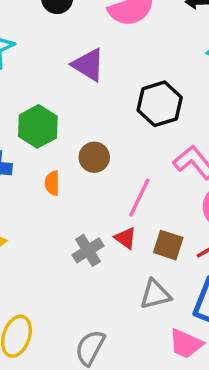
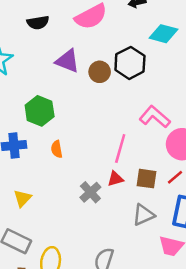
black hexagon: (160, 104) -> (130, 63), moved
brown circle: (94, 157) -> (100, 72), moved
red triangle: (125, 238) -> (115, 179), turned -42

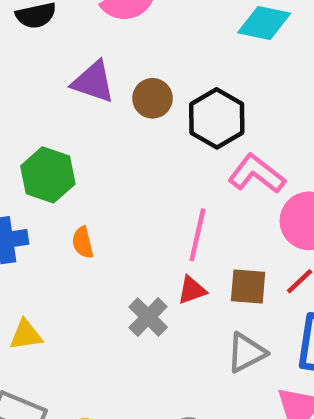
black hexagon: (130, 63) -> (217, 118), moved
yellow triangle: (22, 198) -> (26, 335), turned 42

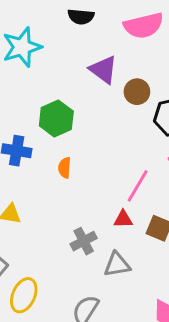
gray cross: (148, 317) -> (84, 241), moved
gray triangle: (246, 353) -> (117, 265), moved

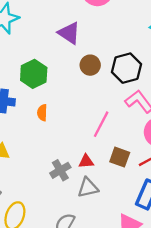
brown circle: (137, 92) -> (90, 65), moved
red triangle: (123, 219) -> (86, 161), moved

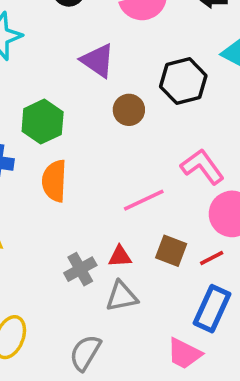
black hexagon: (126, 68) -> (183, 81), moved
orange semicircle: (42, 113) -> (54, 181), size x1.6
pink line: (101, 124) -> (144, 200), turned 36

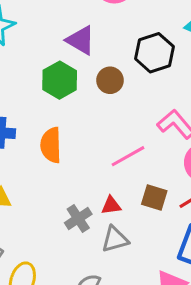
green hexagon: (43, 122) -> (60, 80), moved

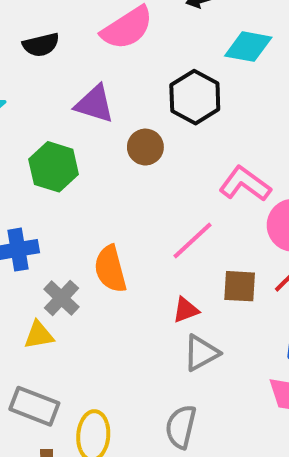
green hexagon: (60, 80) -> (54, 167), moved
orange semicircle: (51, 145) -> (110, 269), moved
gray cross: (78, 219) -> (61, 298), moved

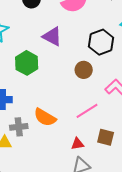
brown circle: (145, 147) -> (84, 70), moved
orange semicircle: (110, 269) -> (45, 117), turned -55
gray cross: (61, 298) -> (19, 127), turned 30

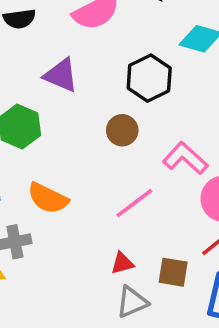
orange semicircle: (45, 117) -> (48, 198), moved
brown square: (106, 137) -> (173, 272), moved

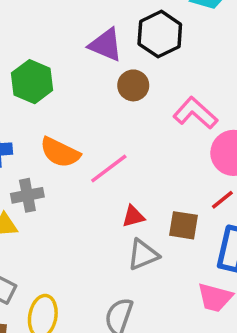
purple triangle: (61, 75) -> (106, 45), moved
pink line: (134, 203) -> (109, 168), moved

